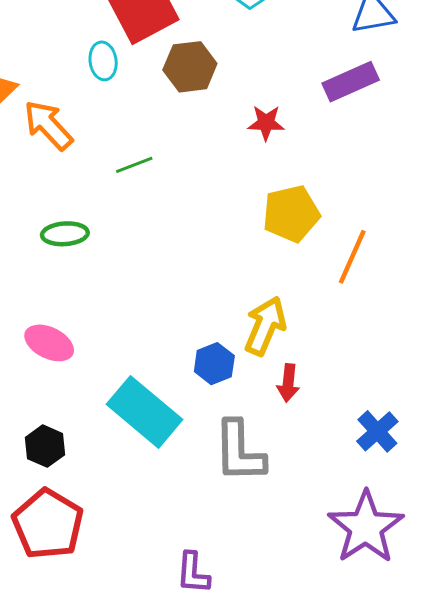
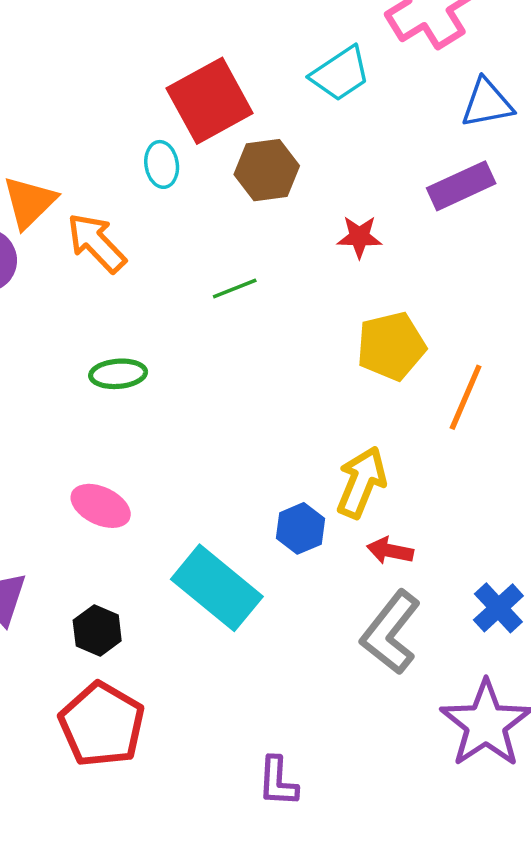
green line: (134, 165) -> (235, 289), moved
red arrow: (288, 383) -> (390, 551), turned 96
gray L-shape: (239, 451) -> (391, 632), moved, turned 40

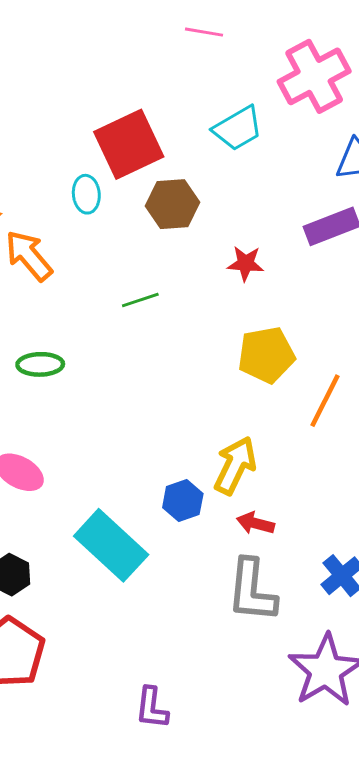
gray L-shape: (391, 632) -> (252, 591), turned -36

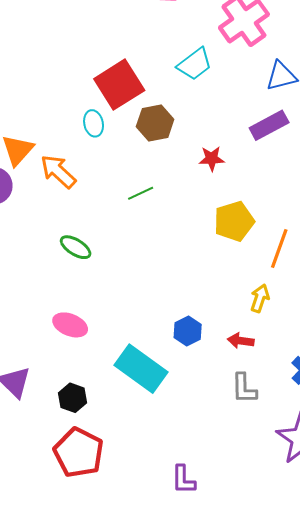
green ellipse: (40, 364) -> (76, 247), turned 40
yellow arrow: (235, 465) -> (260, 298), moved, size x0.7
gray L-shape: (252, 591) -> (244, 388), size x0.7

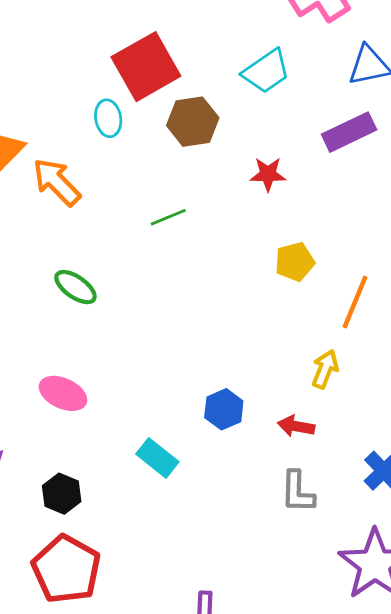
cyan trapezoid: (195, 64) -> (266, 71), moved
yellow pentagon: (234, 221) -> (295, 262), size x0.7
cyan rectangle: (141, 369) -> (157, 458), size x0.6

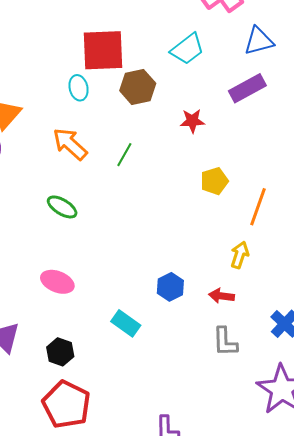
red square: (146, 67) -> (103, 50), turned 30
orange arrow: (57, 182) -> (70, 144), moved
green line: (168, 217) -> (124, 155), turned -35

